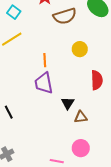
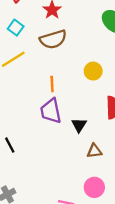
brown semicircle: (65, 16) -> (53, 39), moved
black triangle: (68, 103) -> (79, 125), moved

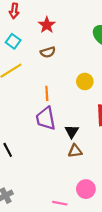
brown semicircle: (53, 39) -> (48, 52), size x0.6
brown triangle: (94, 151) -> (75, 151), moved

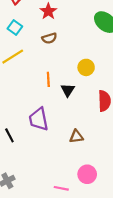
purple trapezoid: (46, 118) -> (39, 119), moved
black triangle: (72, 131) -> (68, 90), moved

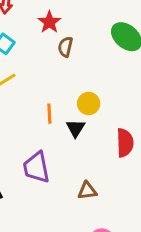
brown semicircle: (49, 38) -> (65, 47), moved, turned 120
yellow circle: (86, 67) -> (89, 103), moved

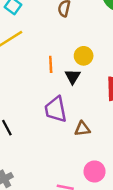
purple trapezoid: (36, 167) -> (56, 109), moved

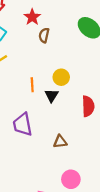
purple trapezoid: (56, 109) -> (23, 124), moved

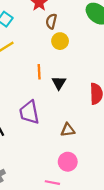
yellow circle: (61, 77) -> (60, 41), moved
pink circle: (71, 179) -> (68, 162), moved

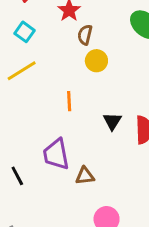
black triangle: (59, 83) -> (112, 121), moved
brown triangle: (68, 130) -> (85, 176), moved

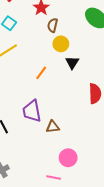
orange line: (69, 101) -> (41, 73), turned 40
black triangle: (112, 121) -> (72, 63), moved

